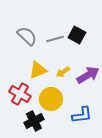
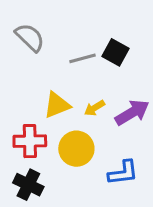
gray semicircle: (27, 36) -> (30, 37), moved
red cross: (20, 94) -> (30, 141), turned -30
black cross: (34, 121) -> (28, 185), moved, turned -36

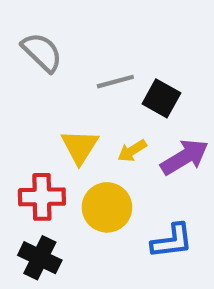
black square: (116, 52) -> (161, 98), moved
yellow triangle: (57, 105) -> (80, 147), turned -36

